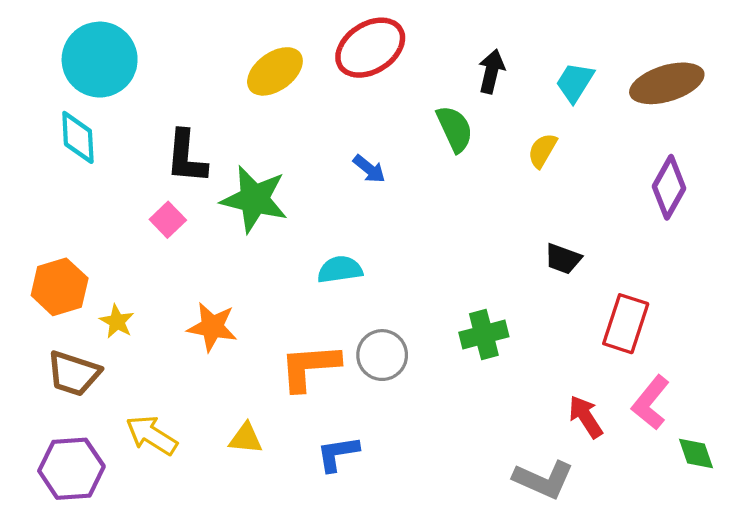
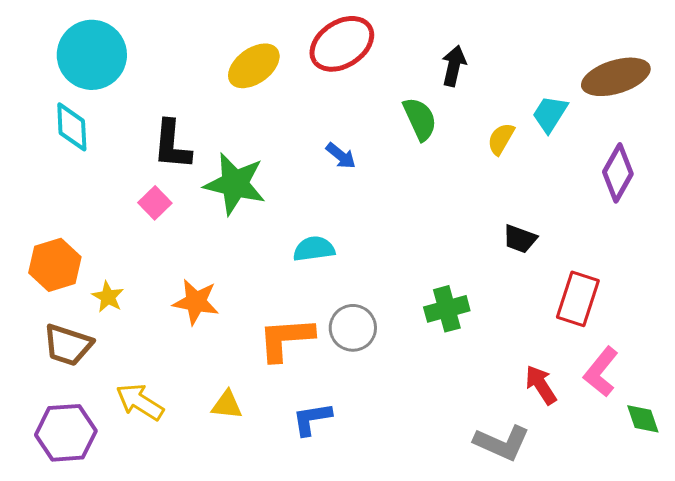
cyan trapezoid: (575, 82) -> (550, 114), moved

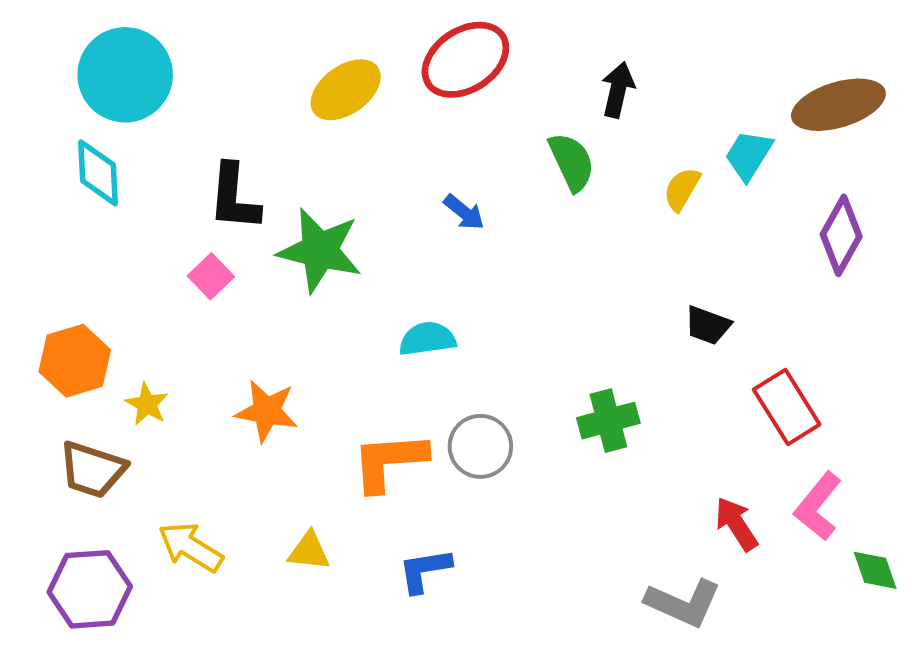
red rectangle: (578, 299) -> (787, 407), turned -50

